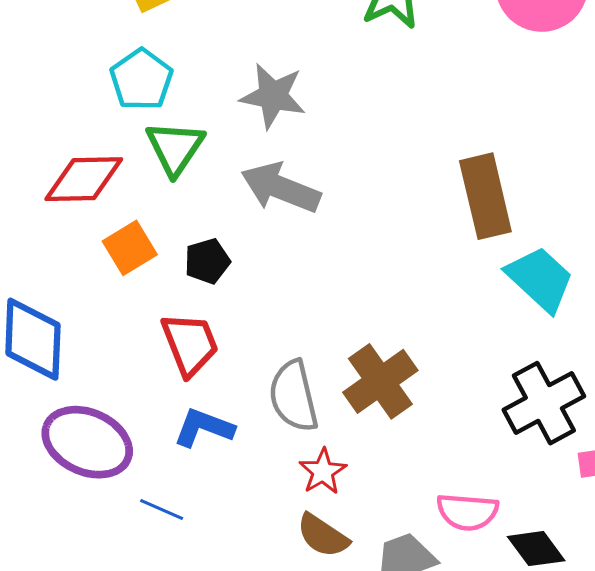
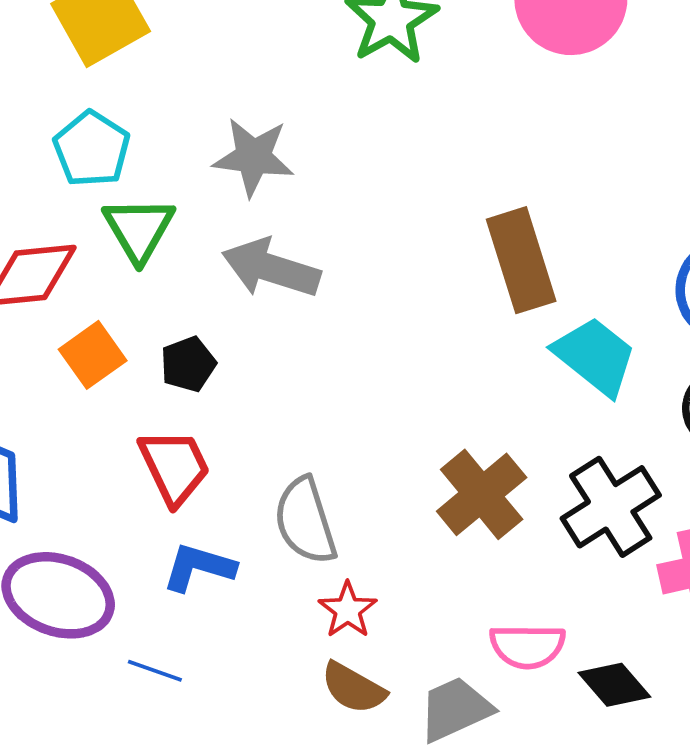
brown cross: (380, 381) -> (482, 494), moved

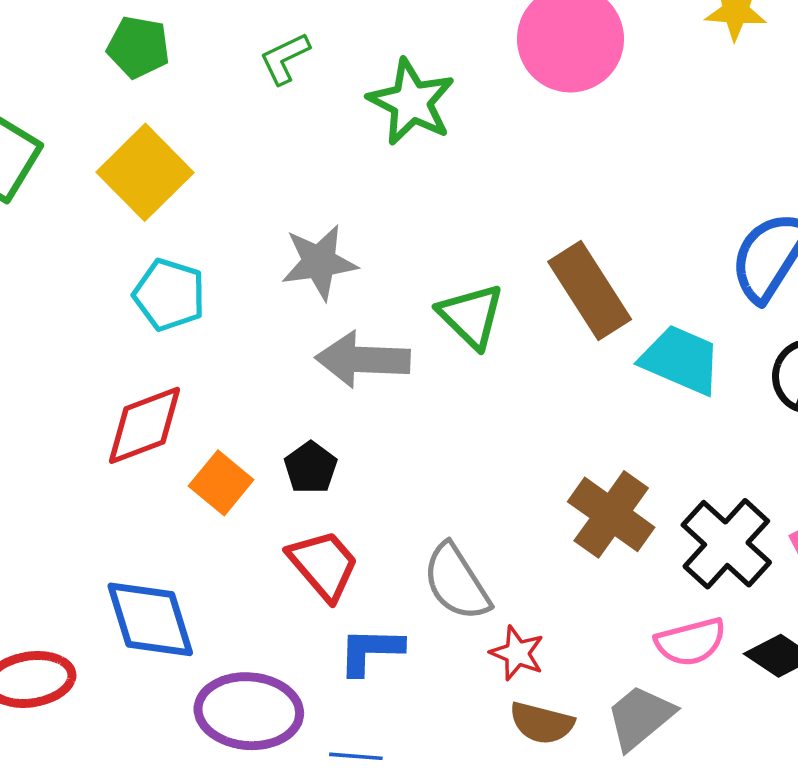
green triangle: (139, 229) -> (471, 316), moved
black cross: (611, 507) -> (726, 544), moved

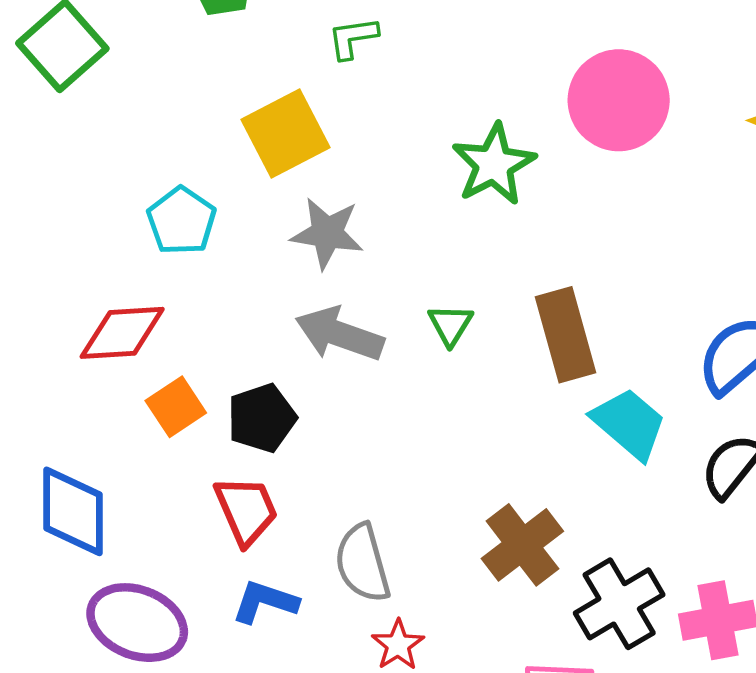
green star: (411, 102) -> (494, 164), moved
yellow square: (145, 172) -> (285, 133), moved
green triangle: (471, 316) -> (450, 325), size x0.7
black pentagon: (311, 468) -> (262, 418), size x1.4

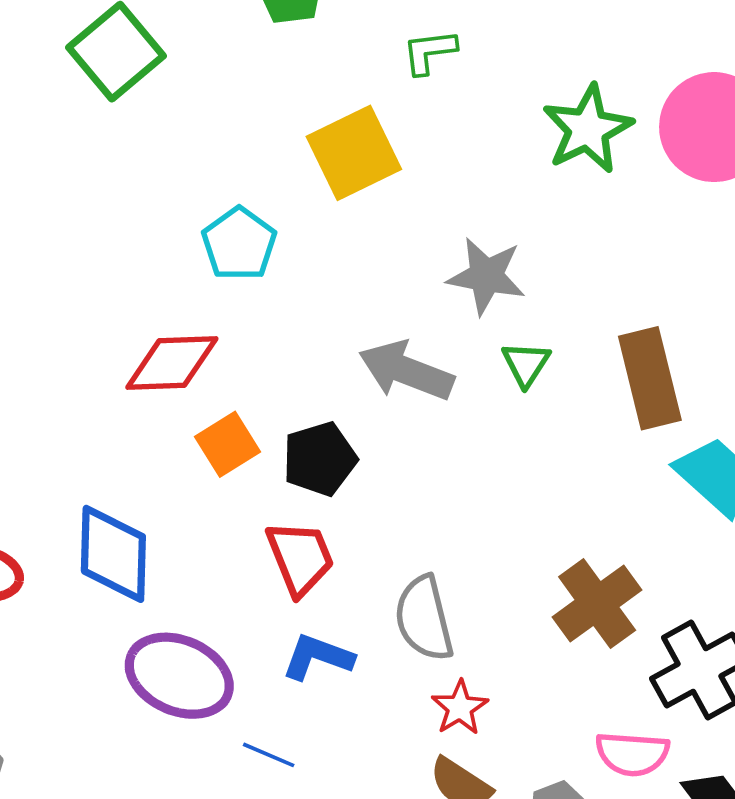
green star: (494, 164) -> (588, 129), moved
gray star: (327, 233) -> (486, 276), moved

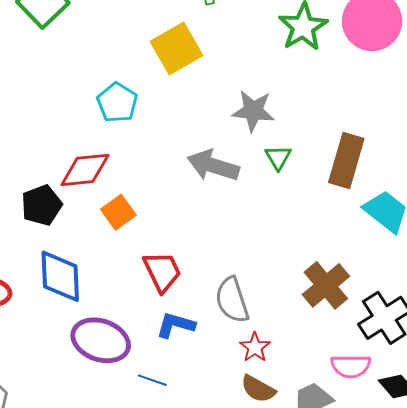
brown rectangle: (650, 378) -> (346, 161), turned 34
black pentagon: (320, 459) -> (42, 205), moved

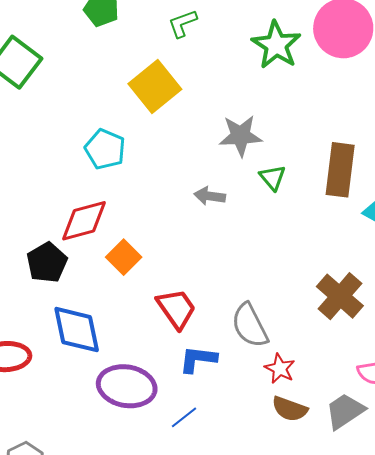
gray arrow: (213, 166) -> (210, 196), size x0.6
blue line: (152, 380) -> (184, 417), turned -48

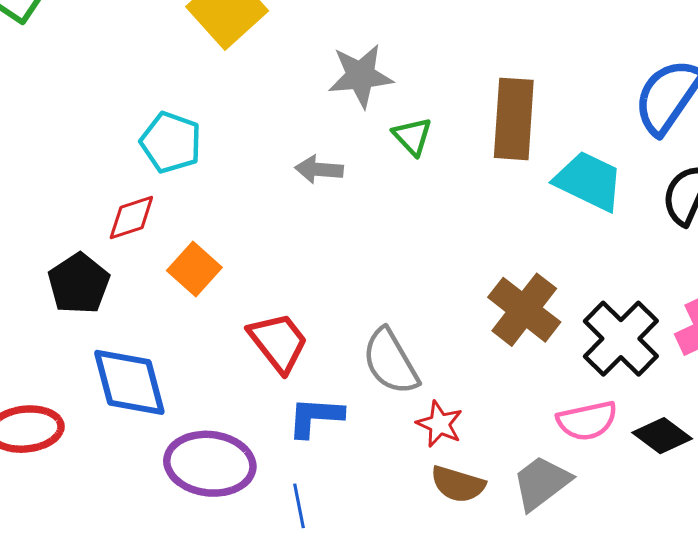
cyan pentagon: (105, 149) -> (171, 142), moved
red diamond: (84, 221) -> (131, 218), size x0.7
blue line: (184, 417) -> (299, 506), turned -60

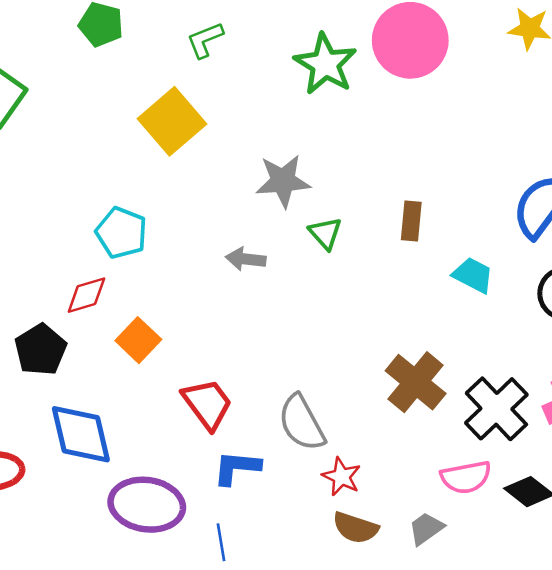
brown rectangle: (514, 119) -> (411, 221), size x0.6
cyan trapezoid: (589, 181) -> (473, 275), size x0.7
gray trapezoid: (542, 483) -> (426, 529), size x0.7

